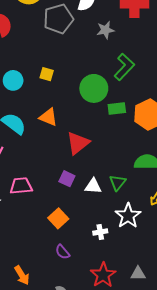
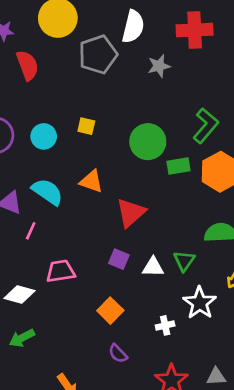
green L-shape: (124, 67) -> (206, 126), moved

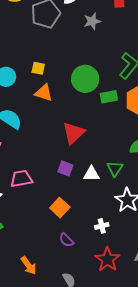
orange triangle: (91, 181) -> (44, 93), moved
white cross: (165, 325) -> (102, 226), moved

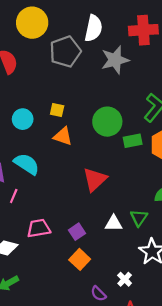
gray star: (92, 21) -> (115, 60), size x1.5
purple square: (65, 168) -> (77, 232), moved, turned 35
white cross: (102, 226) -> (125, 279), turned -32
purple semicircle: (66, 240) -> (98, 294), moved

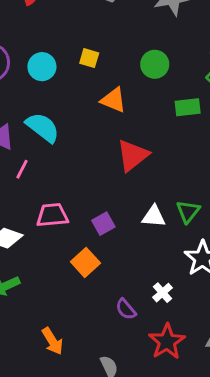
green circle: (107, 122) -> (155, 64), moved, size x0.7
orange triangle: (63, 136) -> (113, 100), moved
orange square: (80, 259) -> (85, 262), moved

